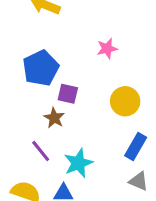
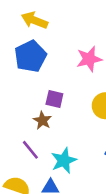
pink star: (107, 49) -> (89, 59), size x1.4
blue pentagon: (41, 68) -> (30, 56), moved

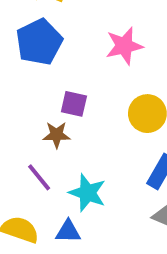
brown star: (42, 120) -> (57, 135), turned -30
cyan star: (64, 160) -> (87, 193), turned -30

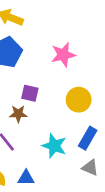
cyan star: (87, 193) -> (54, 146), moved

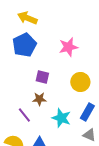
brown star: (18, 114) -> (39, 99), moved

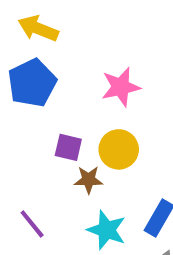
yellow circle: (80, 82) -> (119, 149), moved
brown star: (39, 99) -> (88, 180), moved

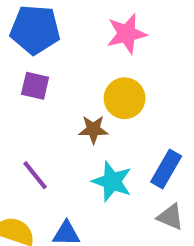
blue pentagon: (32, 83) -> (35, 30), turned 30
purple square: (68, 147) -> (35, 86), moved

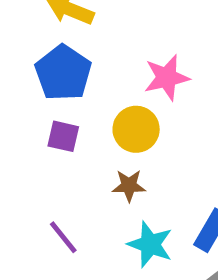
blue pentagon: (35, 30) -> (63, 73), turned 30
yellow circle: (125, 98) -> (136, 129), moved

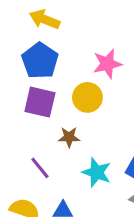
purple square: (63, 136) -> (40, 102), size x1.5
brown star: (129, 186) -> (69, 137), moved

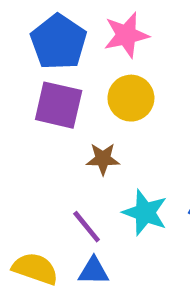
pink star: (107, 64) -> (126, 35), moved
purple line: (40, 168) -> (87, 227), moved

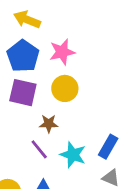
purple line: (87, 227) -> (39, 149), moved

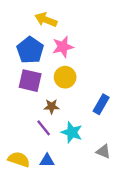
yellow arrow: (27, 20) -> (46, 20), moved
blue rectangle: (108, 147) -> (101, 104), moved

